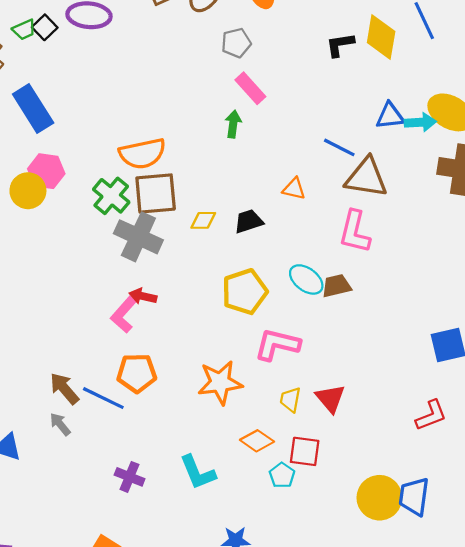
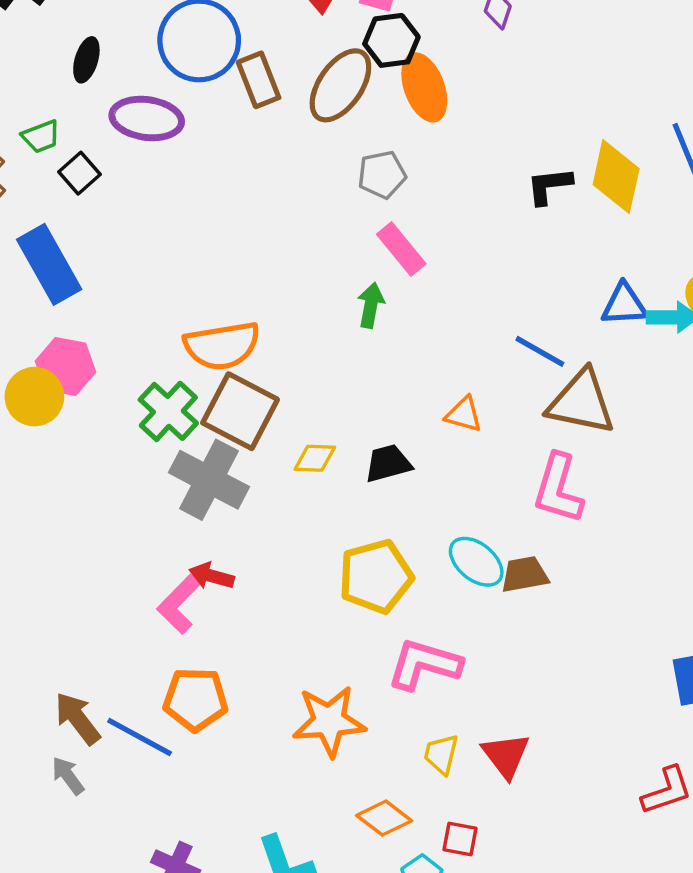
black square: (45, 27) -> (80, 173), moved
brown square: (156, 193) -> (240, 411), turned 30
red square: (305, 451) -> (460, 839), size x0.7

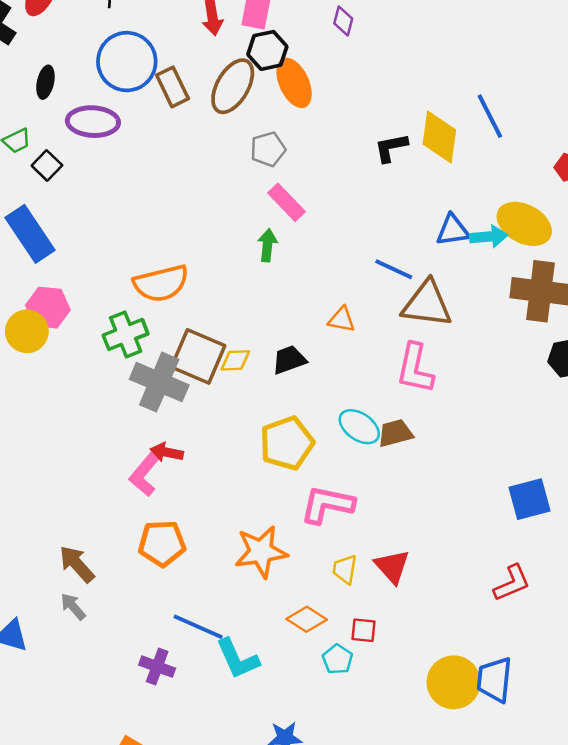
green cross: (168, 411) -> (126, 334), turned 30
brown square: (240, 411) -> (198, 356), moved
blue line: (140, 737) -> (198, 627), moved

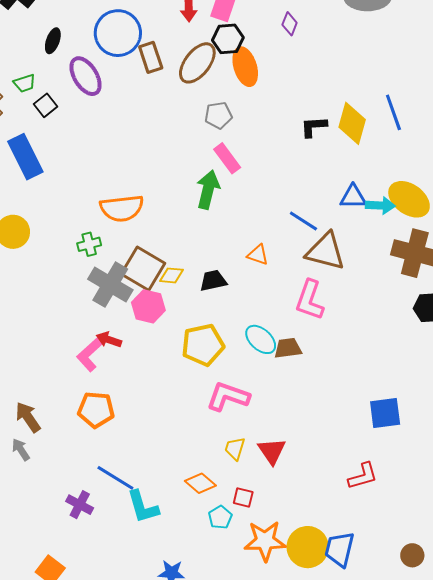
purple ellipse: (93, 122) -> (86, 76), turned 48
green arrow: (267, 245) -> (208, 190), size x1.5
pink hexagon: (48, 308) -> (148, 306), moved
green cross: (126, 334) -> (89, 244), size x0.7
orange star: (261, 552) -> (265, 541), moved

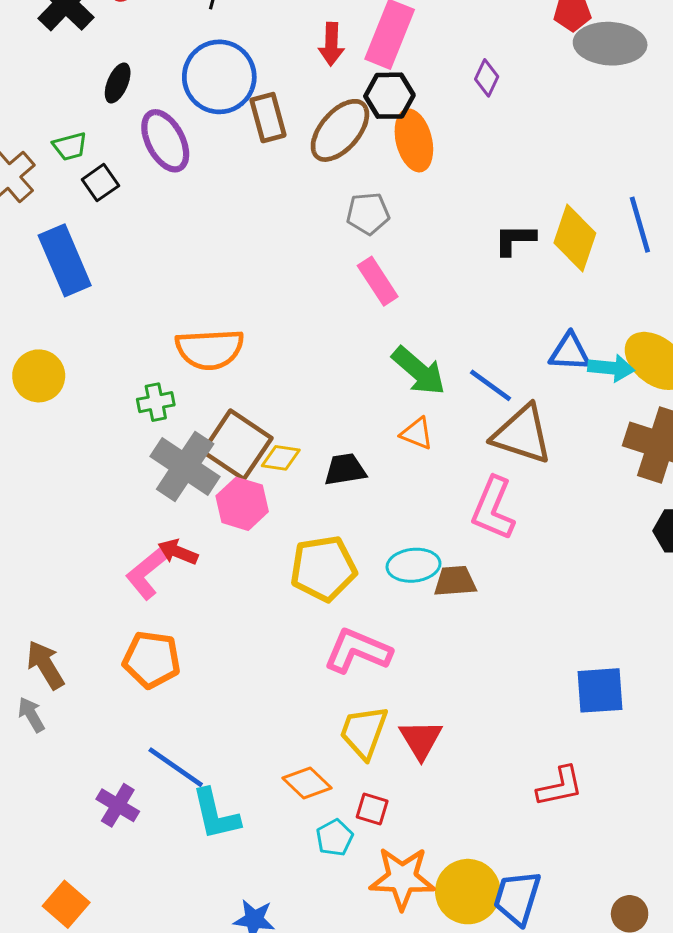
green arrow: (208, 190) -> (419, 371), moved, turned 114
cyan ellipse: (261, 339) -> (413, 565), turned -52
yellow trapezoid: (235, 448) -> (364, 732), size x1.5

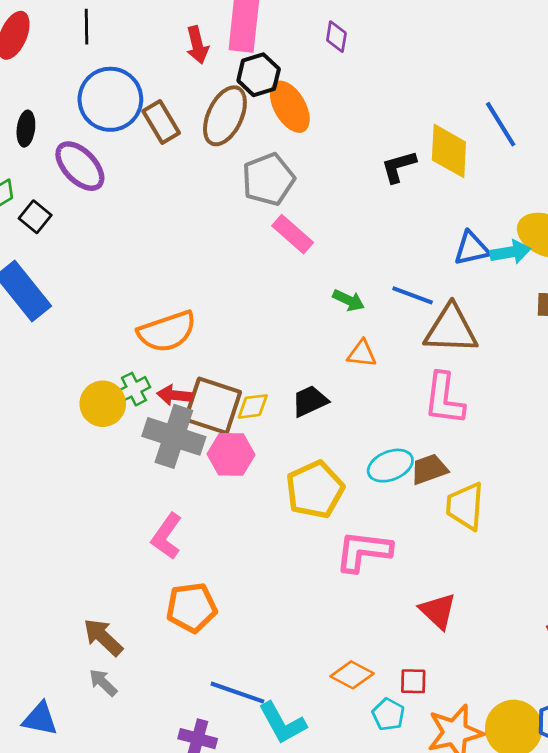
gray pentagon: (368, 213) -> (268, 179), size x1.4
green arrow: (419, 371) -> (349, 300), size x0.6
yellow circle: (39, 376) -> (103, 404), moved
red arrow: (178, 552) -> (175, 395), moved
yellow trapezoid: (364, 732) -> (465, 506), moved

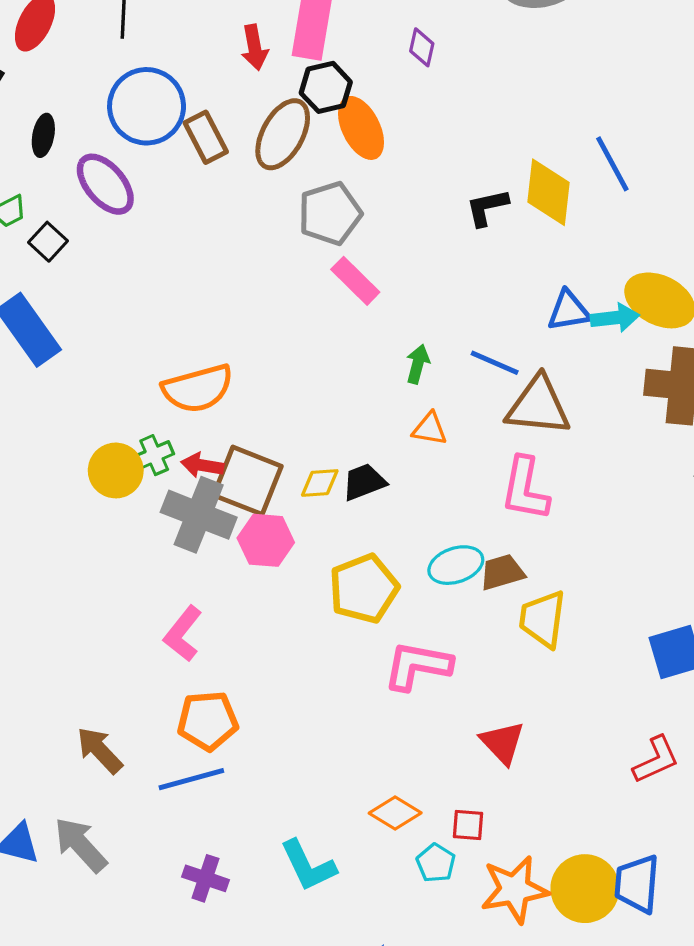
green arrow: (349, 300) -> (418, 364), turned -104
yellow diamond: (253, 406) -> (320, 483), moved
gray arrow: (103, 683) -> (81, 845), moved, size x1.6
blue line: (237, 693) -> (191, 779), moved, turned -38

